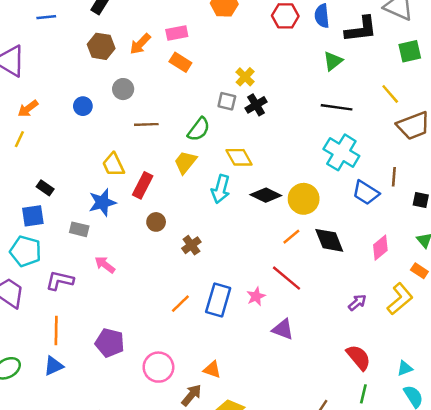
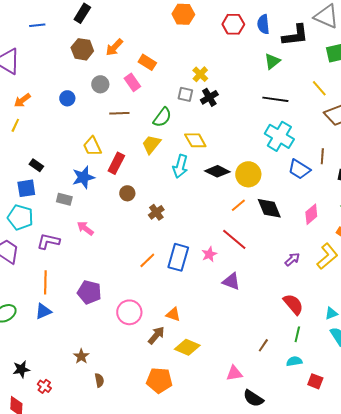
pink rectangle: (177, 33) -> (132, 82), moved, turned 66

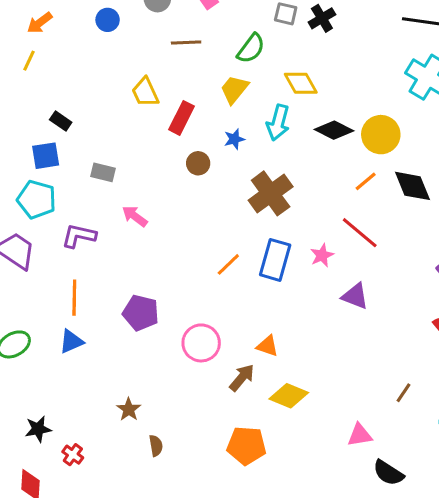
blue star: (83, 177) -> (234, 139), moved, size x0.6
brown cross: (156, 212) -> (271, 193), moved, size x1.8

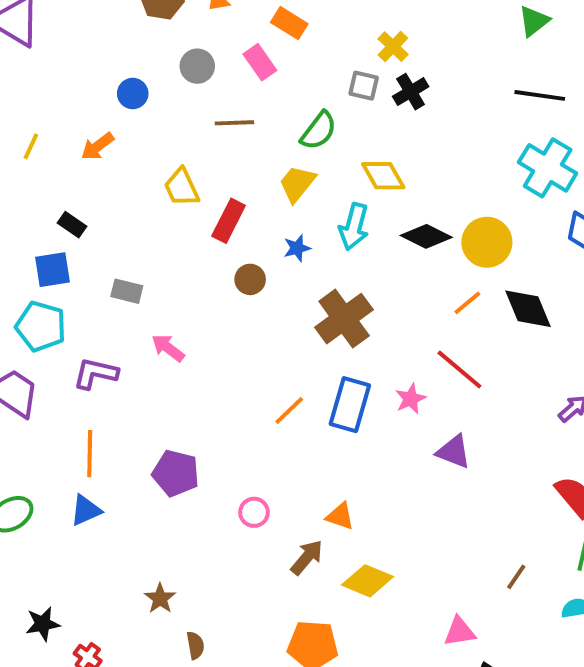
orange arrow: (40, 23) -> (97, 146), moved
pink circle: (201, 343) -> (254, 512), size x0.6

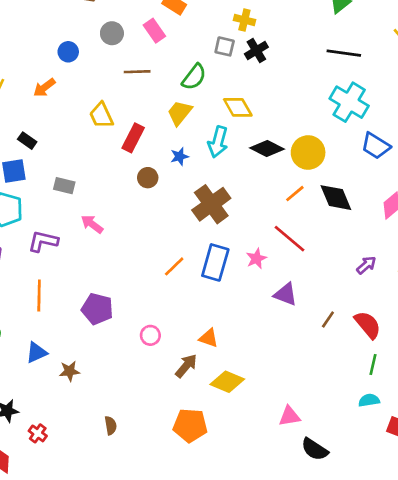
yellow cross: (393, 47) -> (244, 20), turned -30
blue triangle: (86, 510) -> (36, 353), moved
brown line: (516, 577) -> (328, 319), moved
brown star: (160, 598) -> (70, 371), moved, turned 30

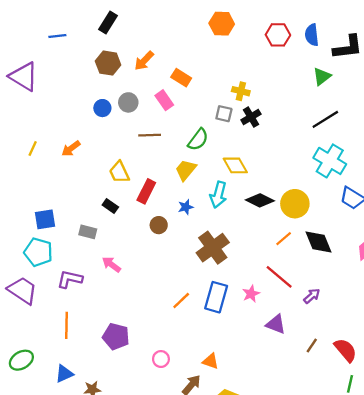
blue circle: (68, 52) -> (102, 108), moved
black line: (344, 53) -> (325, 119), turned -40
black rectangle: (27, 141) -> (110, 206), moved
purple arrow: (366, 265) -> (312, 296), moved

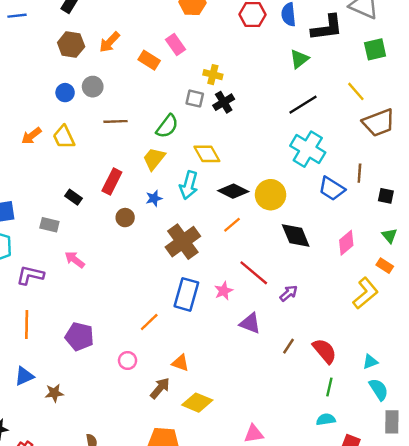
pink rectangle: (164, 100) -> (176, 45), moved
yellow trapezoid: (119, 172) -> (64, 137), moved
orange line: (284, 239) -> (232, 225), moved
orange line: (181, 301) -> (149, 322), moved

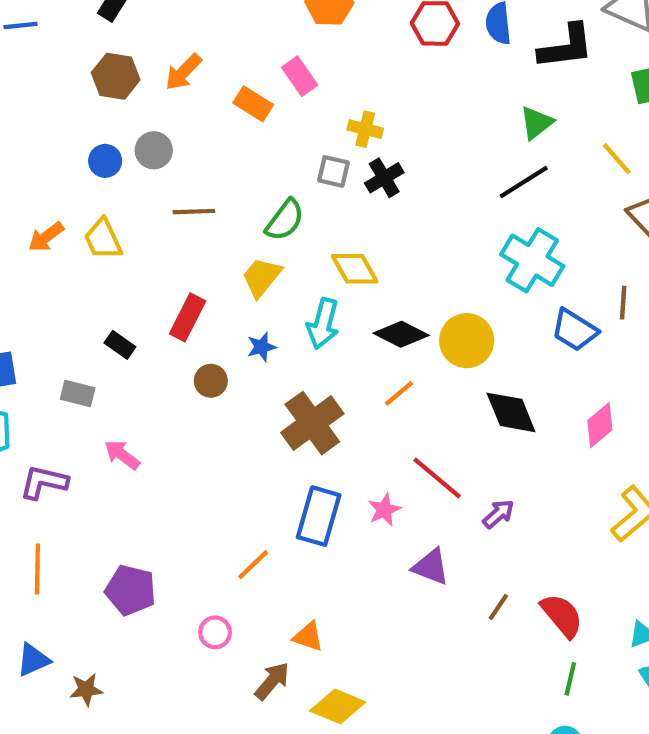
green triangle: (299, 59) -> (536, 123), moved

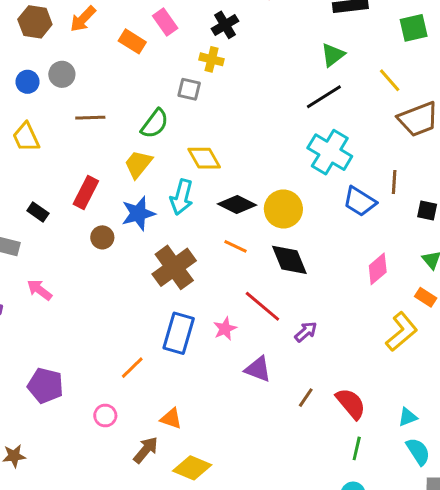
black cross: (384, 178) -> (225, 25), moved
blue star: (262, 347) -> (138, 213), size x1.6
orange line: (399, 393) -> (236, 246), turned 65
black diamond: (511, 412) -> (289, 260), moved

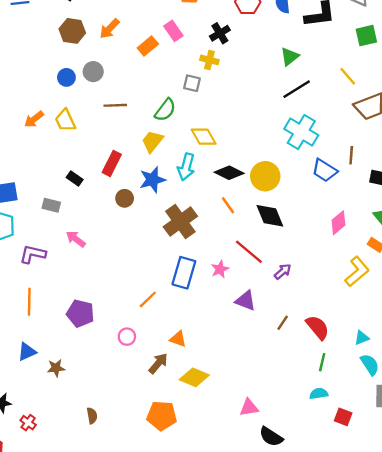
orange rectangle: (132, 41) -> (148, 46), turned -72
green triangle: (333, 55) -> (290, 56), moved
orange line: (236, 246) -> (228, 205), turned 30

